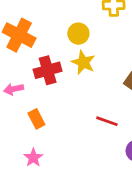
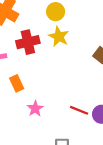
red line: (107, 121) -> (79, 110), moved
pink star: (33, 158) -> (35, 109), moved

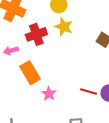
orange rectangle: (17, 83) -> (30, 73), size x1.5

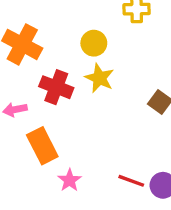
red cross: (36, 34) -> (56, 87), turned 36

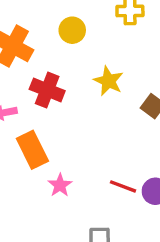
yellow circle: (94, 43) -> (72, 30), moved
yellow star: (99, 78) -> (108, 81), moved

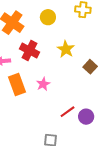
pink star: (60, 185) -> (43, 84), moved
red line: (123, 186) -> (68, 112), turned -63

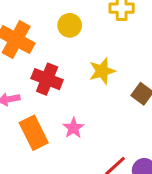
yellow star: (66, 49) -> (102, 71), turned 30

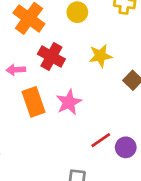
pink star: (73, 128) -> (69, 102), size x1.4

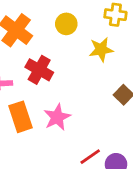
yellow star: (100, 56) -> (101, 50), moved

